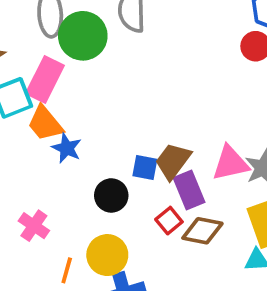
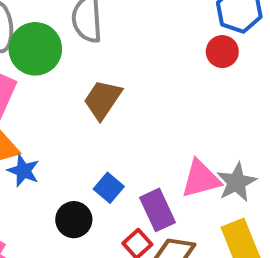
brown trapezoid: (173, 161) -> (103, 99), moved
blue square: (145, 167) -> (109, 188), turned 32

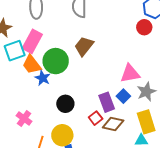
green circle: (35, 49) -> (56, 61), moved
pink triangle: (201, 179) -> (130, 74), moved
blue square: (109, 188) -> (123, 96), moved

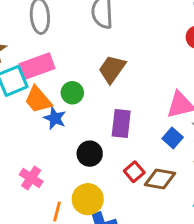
pink rectangle: (32, 41) -> (37, 66), turned 45
green circle: (56, 61) -> (72, 93), size x0.6
purple rectangle: (107, 102) -> (121, 124), moved, turned 30

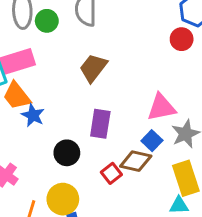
green circle: (72, 93) -> (47, 21), moved
brown diamond: (160, 179) -> (136, 161), moved

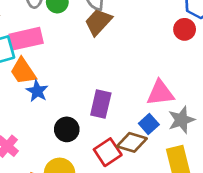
brown trapezoid: (93, 68) -> (98, 22), moved
red square: (111, 173) -> (108, 152), size x1.4

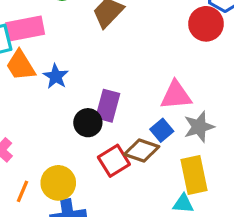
red circle: (185, 29) -> (206, 24), size x1.4
blue star: (37, 91) -> (56, 76), moved
black circle: (67, 129) -> (88, 123), moved

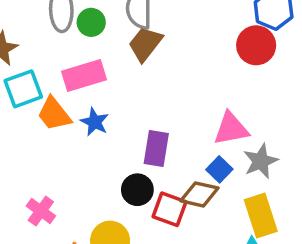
pink rectangle: (25, 28) -> (84, 75), moved
black circle: (88, 123) -> (137, 190), moved
red square: (114, 161) -> (170, 209), turned -32

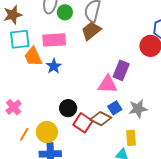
pink triangle: (231, 129) -> (108, 84), moved
purple rectangle: (156, 148) -> (121, 70), moved
yellow rectangle: (261, 216) -> (131, 138), size x0.7

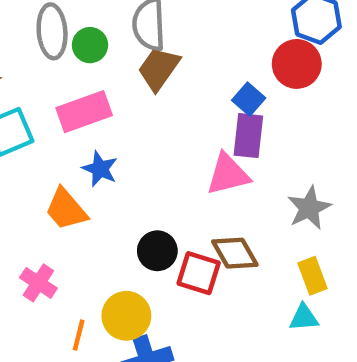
orange trapezoid: (33, 57) -> (66, 209), moved
blue square: (115, 108) -> (249, 99), moved
brown diamond: (101, 119) -> (235, 253), turned 50

